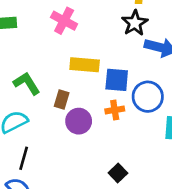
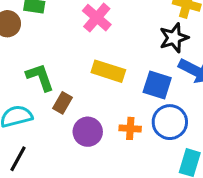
blue square: (117, 80) -> (157, 85), moved
brown rectangle: (62, 99) -> (62, 103), moved

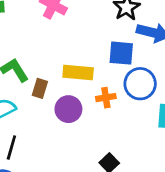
yellow rectangle: (108, 71) -> (78, 73), moved

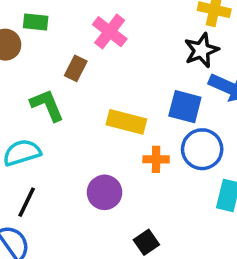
brown rectangle: (40, 88) -> (76, 68), moved
purple circle: (68, 109) -> (104, 192), moved

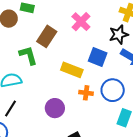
pink cross: (110, 32) -> (81, 22), moved
brown rectangle: (76, 68) -> (47, 36), size x1.5
blue square: (185, 107) -> (98, 57), moved

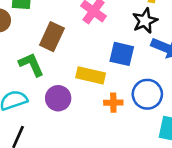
purple circle: (55, 108) -> (58, 98), moved

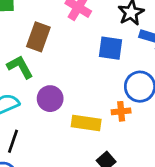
yellow rectangle: (91, 75) -> (86, 123), moved
orange cross: (113, 103) -> (121, 111), moved

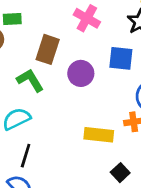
purple circle: (50, 99) -> (81, 73), moved

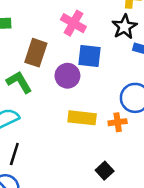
blue square: (121, 58) -> (89, 56), moved
yellow rectangle: (99, 135) -> (82, 118), moved

